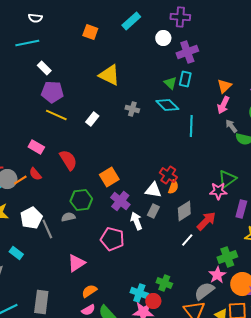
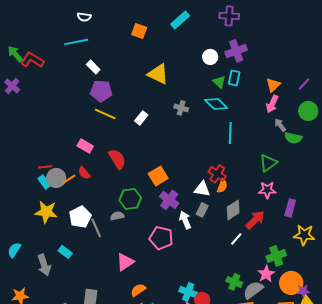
white circle: (163, 38) -> (210, 57), moved
cyan line: (191, 126) -> (230, 133), moved
green triangle: (227, 179) -> (268, 163), moved
green cross: (164, 283) -> (234, 282), moved

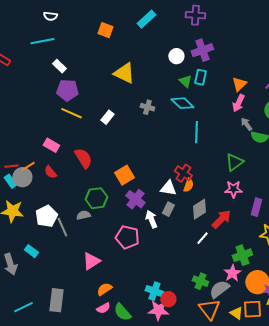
orange line: (69, 179) -> (28, 166), moved

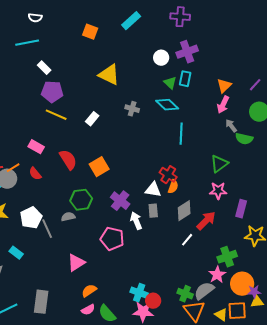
orange square: (124, 175) -> (99, 167), moved
gray rectangle: (168, 209) -> (153, 211), turned -32
green cross: (200, 281) -> (185, 294), moved

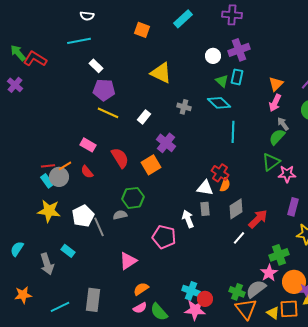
green semicircle: (244, 139) -> (277, 137), moved, turned 120
pink star: (218, 191) -> (287, 174), moved
purple cross: (120, 201) -> (166, 143), moved

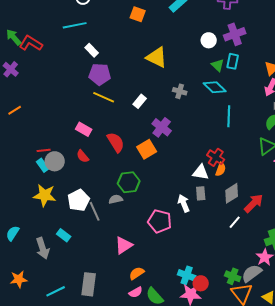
orange line: (65, 166) -> (15, 110), moved

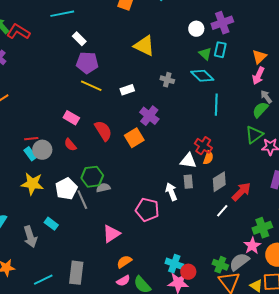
white rectangle: (140, 101) -> (127, 90), turned 32
green hexagon: (129, 182) -> (92, 177), moved

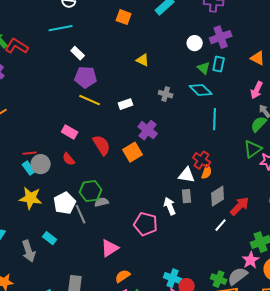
yellow triangle: (144, 46) -> (143, 60), size x0.6
orange triangle: (259, 57) -> (258, 58), moved, turned -49

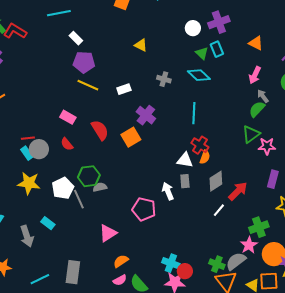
cyan rectangle: (219, 64) -> (217, 49), turned -35
cyan line: (215, 119) -> (194, 113), moved

